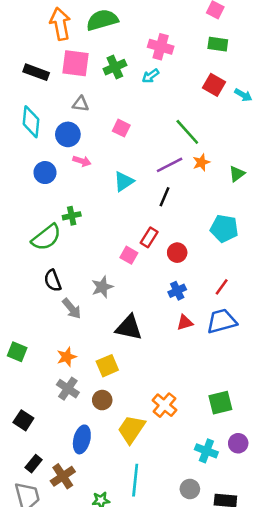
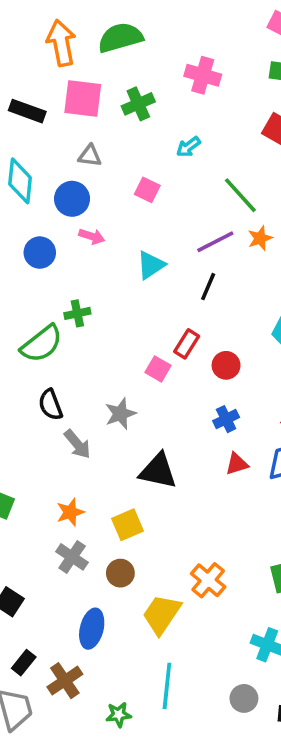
cyan arrow: (150, 76) -> (188, 147), moved

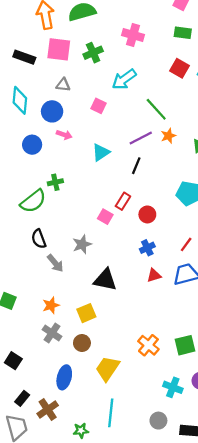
cyan arrow: (188, 147) -> (124, 79), size x1.6
orange cross: (208, 580) -> (148, 345), moved

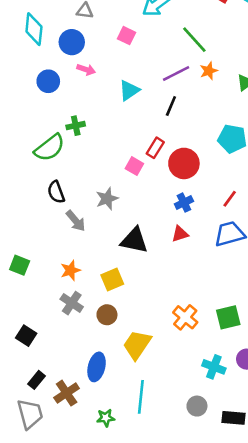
red circle: (147, 214) -> (184, 163), size x1.5
red triangle: (154, 275) -> (180, 234), moved
blue ellipse: (64, 377) -> (97, 367), moved

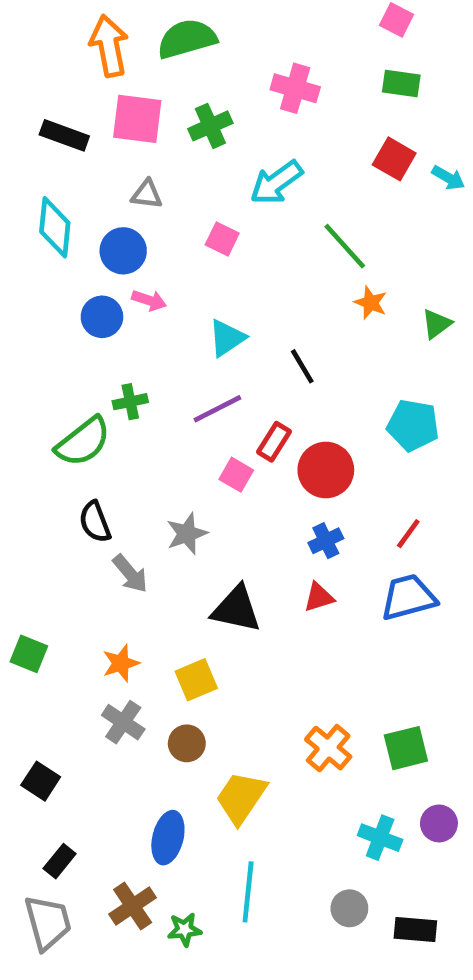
orange star: (209, 71) -> (371, 303), turned -30
purple line: (176, 73) -> (217, 409), moved
blue circle: (48, 81) -> (102, 317), moved
black line: (171, 106) -> (302, 366), turned -54
brown cross: (67, 393) -> (133, 906), moved

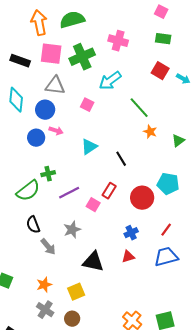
green cross: (210, 126) -> (82, 57), size x1.4
gray triangle: (147, 194) -> (55, 86), size x1.5
purple line: (217, 409) -> (69, 193), moved
red circle: (326, 470) -> (142, 198), moved

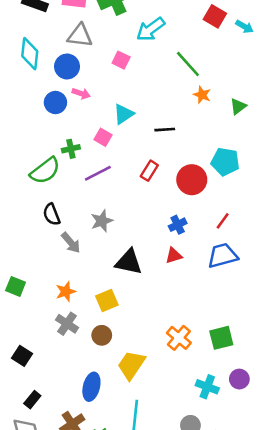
black line: (121, 159) -> (165, 130), turned -63
pink square: (93, 205) -> (103, 137), moved

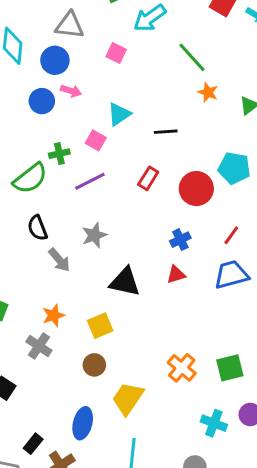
gray cross: (67, 324) -> (39, 346), moved
black rectangle: (32, 400) -> (33, 444), moved

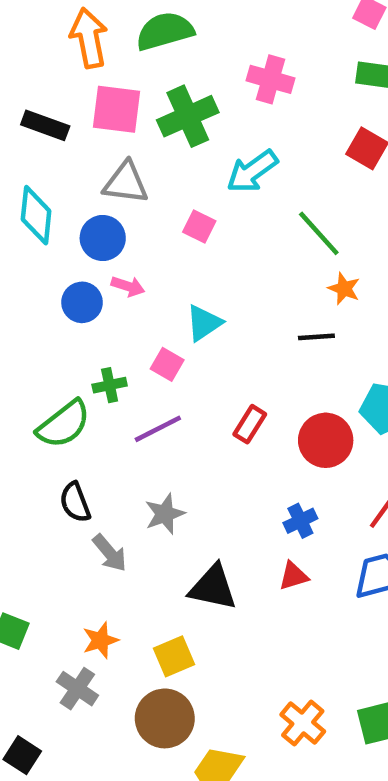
black line: (166, 132) -> (316, 337), moved
brown circle: (94, 365) -> (165, 718), size x1.6

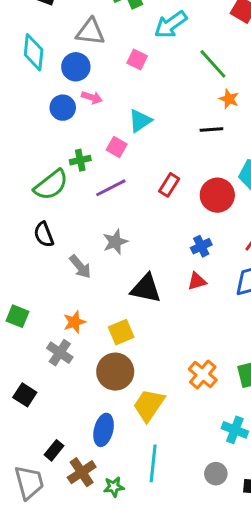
black semicircle: (75, 502) -> (44, 234), moved

